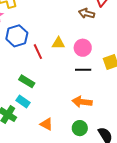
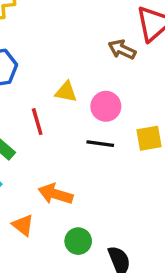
red line: (38, 52) -> (37, 122), moved
orange arrow: (82, 102) -> (55, 194), moved

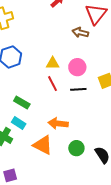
red line: (37, 122) -> (52, 84), moved
orange triangle: (23, 225) -> (43, 145), size x1.5

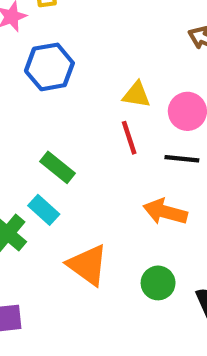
orange arrow: (58, 123) -> (165, 212), moved

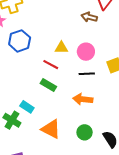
red line: (129, 138) -> (51, 65), moved, turned -35
green rectangle: (58, 167) -> (48, 85), moved

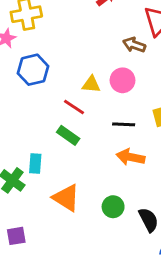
pink circle: (86, 52) -> (123, 80), moved
orange arrow: (83, 99) -> (131, 157), moved
cyan rectangle: (27, 107) -> (35, 164), turned 56

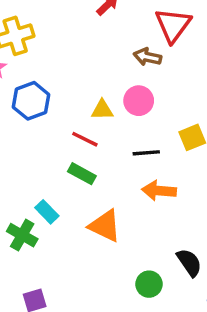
cyan rectangle: (35, 164) -> (47, 212), turned -42
orange triangle: (66, 198) -> (105, 226), moved
green circle: (113, 207) -> (149, 284), moved

